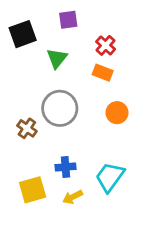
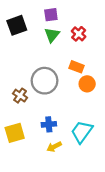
green triangle: (57, 58) -> (52, 35), moved
orange rectangle: (103, 73) -> (76, 67), moved
yellow square: (33, 190) -> (15, 133), moved

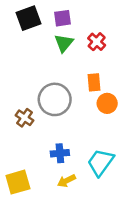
black square: (17, 25) -> (28, 18), moved
orange rectangle: (76, 67) -> (94, 82), turned 64
yellow square: (15, 133) -> (18, 182), moved

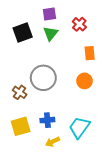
black square: (28, 18) -> (23, 33), moved
red cross: (97, 42) -> (79, 24), moved
orange rectangle: (94, 82) -> (90, 53), moved
yellow square: (18, 182) -> (21, 126), moved

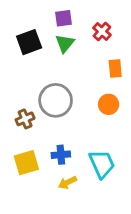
brown cross: (20, 92) -> (25, 119), turned 32
cyan trapezoid: (79, 127) -> (102, 164), turned 120

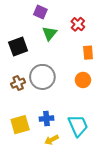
purple square: (64, 18) -> (40, 12), moved, turned 32
black square: (29, 42) -> (18, 46), moved
brown cross: (25, 119) -> (18, 83), moved

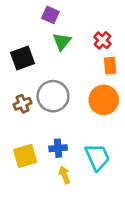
red cross: (78, 24) -> (102, 40), moved
orange circle: (83, 80) -> (104, 100), size x1.5
yellow arrow: (52, 140) -> (64, 175), turned 96

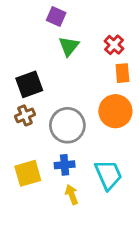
black square: (23, 58) -> (29, 84), moved
gray circle: (53, 96) -> (67, 125), moved

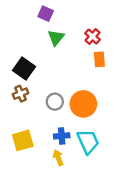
black square: (29, 84) -> (24, 69), turned -35
orange circle: (115, 111) -> (83, 104), moved
gray circle: (67, 125) -> (55, 102), size x0.6
blue cross: (65, 165) -> (62, 136), moved

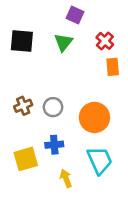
purple square: (46, 14) -> (75, 15), moved
black square: (24, 69) -> (22, 41), moved, turned -30
gray circle: (55, 102) -> (53, 107), moved
blue cross: (62, 136) -> (54, 145), moved

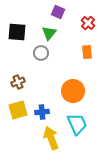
red cross: (105, 41) -> (88, 23), moved
gray circle: (53, 107) -> (41, 53), moved
yellow square: (26, 159) -> (18, 110), moved
yellow arrow: (66, 178) -> (51, 138), size x1.6

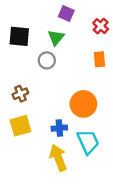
blue cross: (42, 112) -> (59, 128), moved

